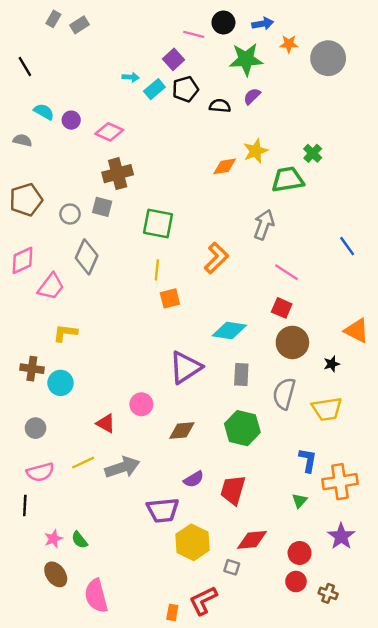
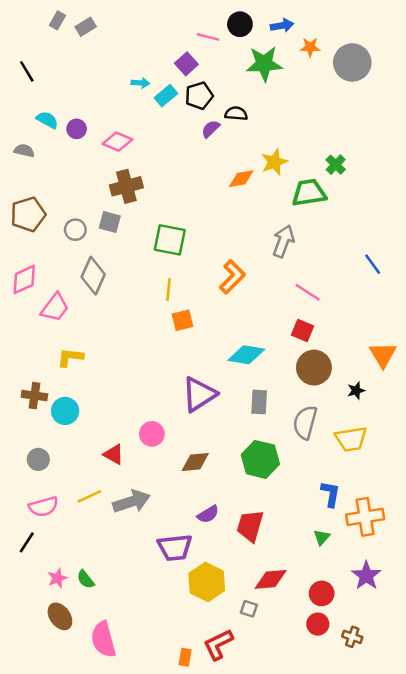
purple semicircle: (252, 96) -> (211, 129), moved
orange triangle: (357, 331) -> (383, 355), turned 32
black line: (25, 505) -> (27, 542), turned 30

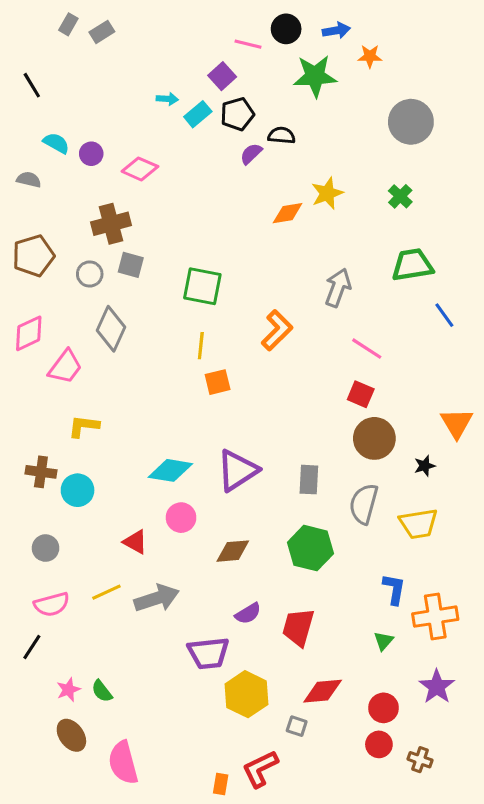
gray circle: (352, 62) -> (411, 122), moved
brown cross: (126, 186) -> (111, 224), moved
green trapezoid: (309, 193) -> (412, 265), moved
cyan diamond: (246, 355) -> (170, 470), moved

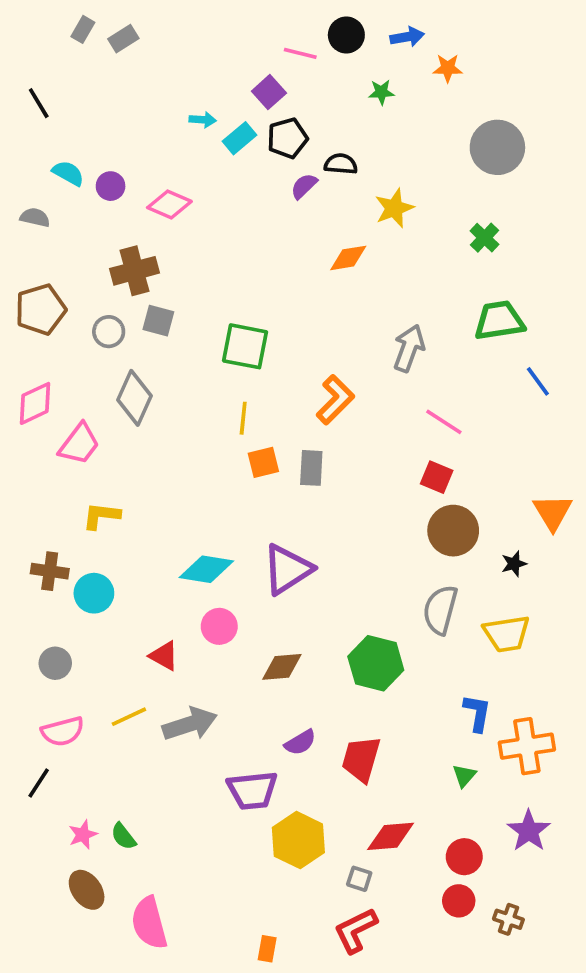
green star: (315, 76) -> (381, 92), size x0.5
yellow star: (327, 193) -> (394, 208), moved
gray rectangle: (309, 480) -> (311, 468), moved
red L-shape: (260, 769) -> (356, 930), moved

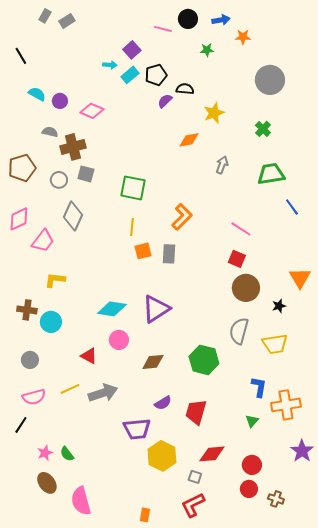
purple square: (269, 92) -> (132, 50), moved
gray semicircle: (35, 217) -> (50, 132), moved
gray arrow: (409, 348) -> (222, 165), moved, size x0.7
purple star: (529, 831) -> (302, 451), moved

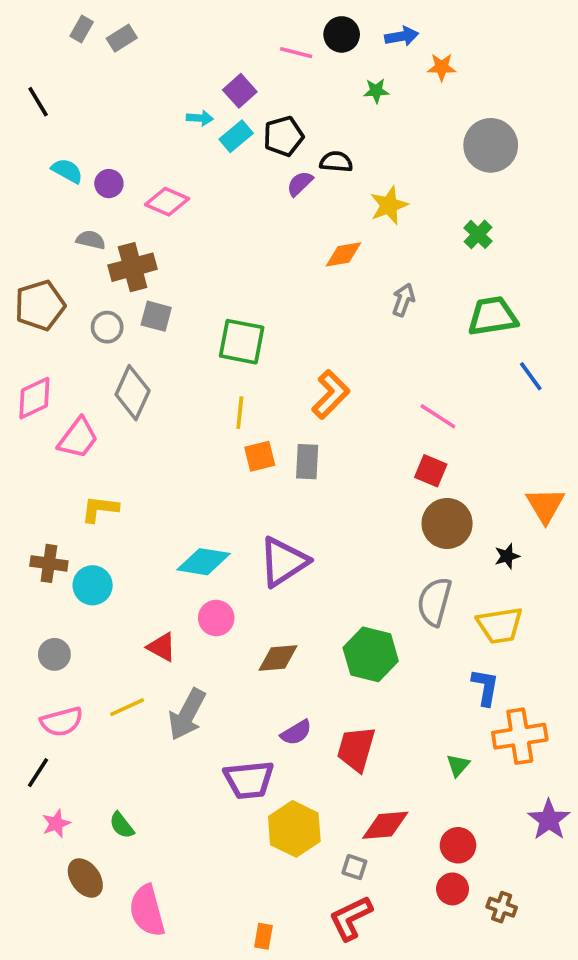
blue L-shape: (259, 387) -> (485, 687), moved
gray arrow: (103, 393) -> (187, 714), turned 136
pink star: (45, 453) -> (56, 823), moved

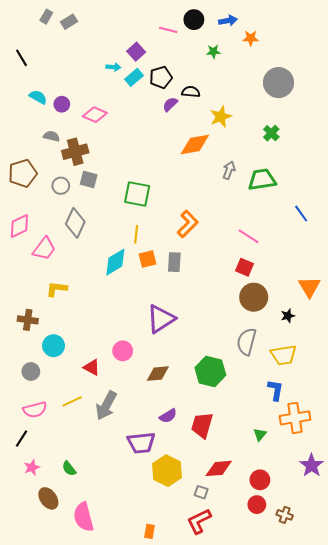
orange diamond: (343, 254) -> (195, 144), size x1.4
green trapezoid: (493, 316) -> (262, 180), moved
cyan diamond: (203, 562) -> (115, 262), moved, turned -40
cyan circle: (93, 585) -> (54, 346), moved

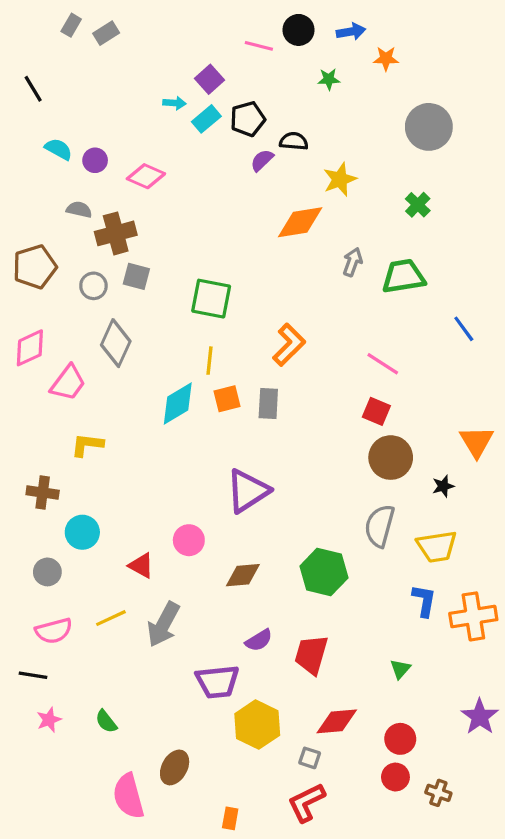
orange cross: (295, 418) -> (473, 616), moved
black line: (22, 439) -> (33, 675), turned 66
brown ellipse: (48, 498) -> (175, 767), moved, turned 65

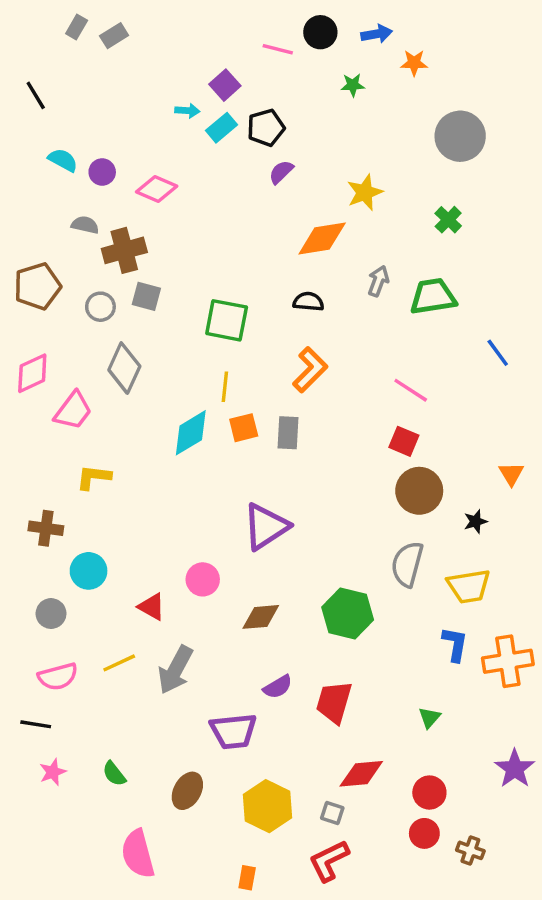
black semicircle: (294, 141) -> (308, 302), moved
orange triangle: (477, 442) -> (511, 474), size x0.7
yellow hexagon: (257, 725) -> (268, 806), moved
brown ellipse: (175, 767) -> (187, 791), moved

